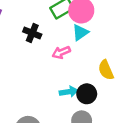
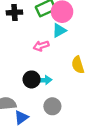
black cross: (32, 33) -> (14, 12), moved, turned -32
black circle: (87, 94) -> (32, 79), moved

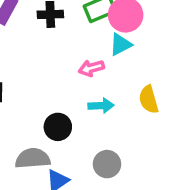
black circle: (32, 79) -> (58, 127), moved
cyan arrow: (44, 80) -> (101, 106), moved

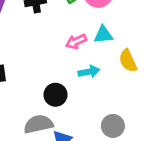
cyan triangle: (120, 44) -> (103, 35), moved, turned 30
gray circle: (107, 164) -> (113, 126), moved

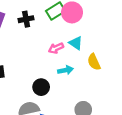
cyan triangle: (103, 35) -> (76, 43), turned 40

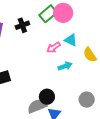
black circle: (41, 87) -> (47, 97), moved

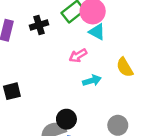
cyan triangle: (71, 40) -> (97, 32), moved

